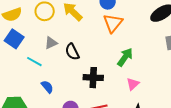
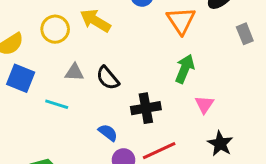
orange triangle: (113, 23) -> (181, 21), moved
gray triangle: (51, 43) -> (74, 72), turned 40
blue semicircle: (47, 87) -> (108, 133), moved

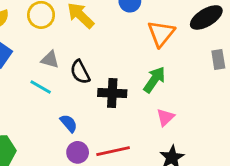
cyan line: (57, 104) -> (41, 87), moved
black cross: (146, 108) -> (112, 93), moved

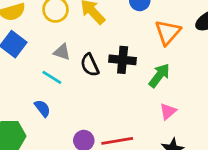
black cross: (112, 93) -> (123, 60), moved
blue semicircle: (69, 123) -> (42, 108), moved

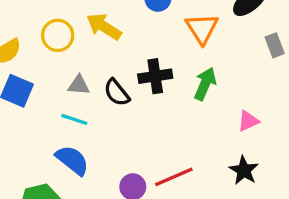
blue semicircle: (42, 108) -> (72, 160), size x1.5
pink triangle: (168, 111) -> (248, 121), moved, turned 30

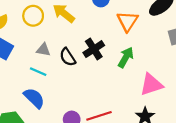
black cross: (155, 76) -> (94, 49), turned -30
pink triangle: (248, 121) -> (151, 85), size x1.6

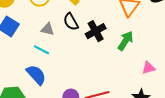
black semicircle: (68, 57) -> (71, 22), moved
pink triangle: (151, 85) -> (148, 68), size x0.6

